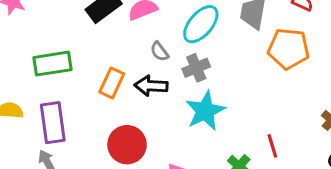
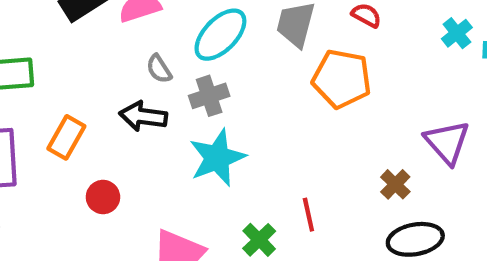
orange rectangle: (112, 83) -> (66, 137), moved
red circle: (127, 145) -> (103, 197), size x0.6

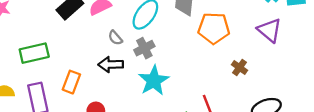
purple triangle: (447, 142) -> (270, 30), moved
brown cross: (395, 184) -> (239, 68), moved

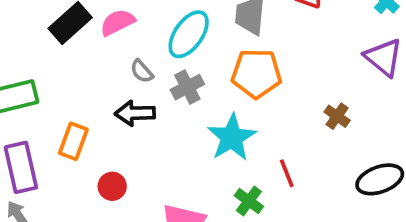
orange pentagon: (214, 28) -> (256, 73), moved
cyan star: (154, 81) -> (232, 138), moved

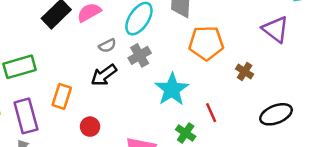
gray semicircle: (142, 71) -> (107, 46), turned -72
orange pentagon: (256, 73) -> (206, 43), moved
black arrow: (135, 113) -> (104, 75), turned -32

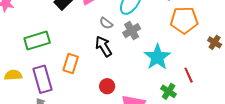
gray semicircle: (107, 46) -> (106, 23), turned 64
black arrow: (104, 75) -> (104, 46), turned 95
red circle: (90, 127) -> (107, 86), moved

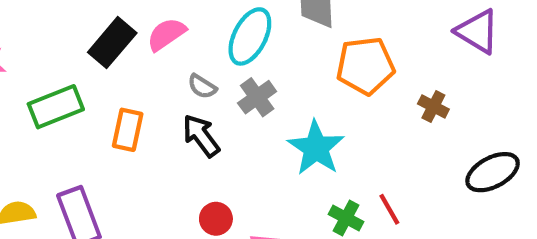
green rectangle: (37, 41) -> (56, 107), moved
orange rectangle: (71, 63) -> (128, 130), moved
red line: (189, 75) -> (389, 209), moved

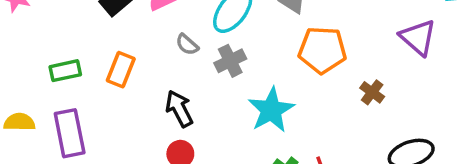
green rectangle: (56, 107) -> (65, 71), moved, size x0.7
black arrow: (201, 136) -> (179, 109), moved

